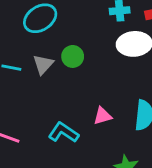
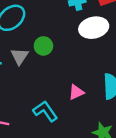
cyan L-shape: (63, 133) -> (45, 111), turned 30

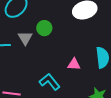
pink triangle: (76, 92) -> (74, 64), turned 32

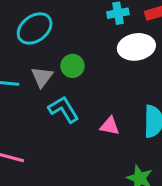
cyan L-shape: (50, 82) -> (64, 109), moved

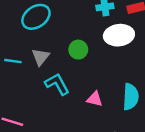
green circle: (72, 66) -> (78, 50), moved

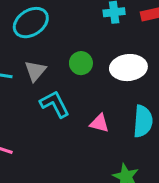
white ellipse: (119, 35) -> (128, 68), moved

